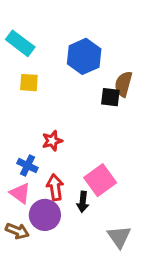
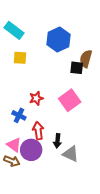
pink square: (100, 180) -> (70, 100), moved
pink triangle: (20, 193) -> (14, 145), moved
gray triangle: (119, 237) -> (71, 154), moved, turned -30

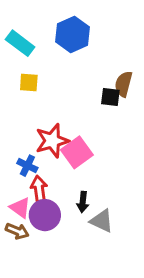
blue hexagon: (58, 39) -> (73, 34), moved
red star: (36, 98) -> (52, 141), size x1.6
pink square: (70, 100) -> (77, 152), moved
red arrow: (38, 131) -> (39, 189), moved

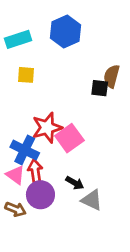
cyan rectangle: (20, 43) -> (18, 39), turned -55
blue cross: (27, 166) -> (25, 150), size x1.5
black arrow: (83, 202) -> (75, 183), turned -66
pink triangle: (20, 208) -> (15, 175), moved

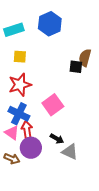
red star: (47, 128) -> (20, 85), moved

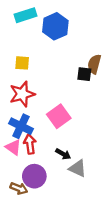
cyan rectangle: (14, 30) -> (25, 15), moved
purple circle: (31, 148) -> (34, 176), moved
brown arrow: (12, 159) -> (19, 188), moved

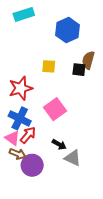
blue hexagon: (55, 26) -> (67, 30), moved
yellow square: (22, 63) -> (49, 66), moved
red arrow: (30, 144) -> (28, 135), turned 48
brown arrow: (19, 188) -> (18, 154), moved

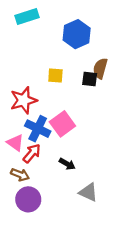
blue cross: (20, 118) -> (38, 129), moved
pink triangle: (12, 138) -> (15, 143), moved
gray triangle: (73, 158) -> (88, 192), moved
purple circle: (32, 165) -> (28, 199), moved

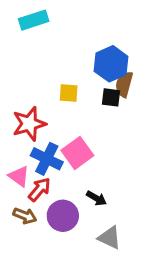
blue hexagon: (77, 34) -> (111, 64), moved
black arrow: (67, 164) -> (96, 198), moved
purple circle: (28, 199) -> (63, 216), moved

